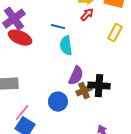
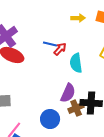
red arrow: (87, 15) -> (60, 49), moved
cyan semicircle: (66, 46) -> (76, 63), moved

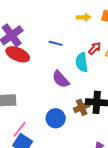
red arrow: (60, 49) -> (95, 48), moved
purple semicircle: (68, 93) -> (61, 79), moved, turned 114

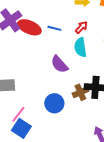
red arrow: (95, 48) -> (81, 27), moved
red ellipse: (18, 54) -> (29, 27), moved

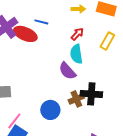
blue line: (54, 28) -> (41, 22), moved
purple semicircle: (59, 64) -> (67, 71), moved

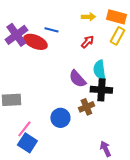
yellow rectangle: (107, 41) -> (117, 36), moved
cyan semicircle: (76, 54) -> (99, 70), moved
black cross: (91, 94) -> (101, 90), moved

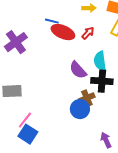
purple cross: (16, 35) -> (16, 42), moved
red ellipse: (35, 42) -> (63, 32), moved
blue circle: (60, 118) -> (80, 109), moved

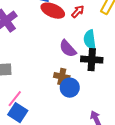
brown cross: (87, 98) -> (62, 77), moved, turned 35

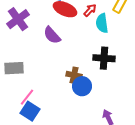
cyan semicircle: (90, 40) -> (102, 23), moved
purple semicircle: (68, 49) -> (52, 35), moved

